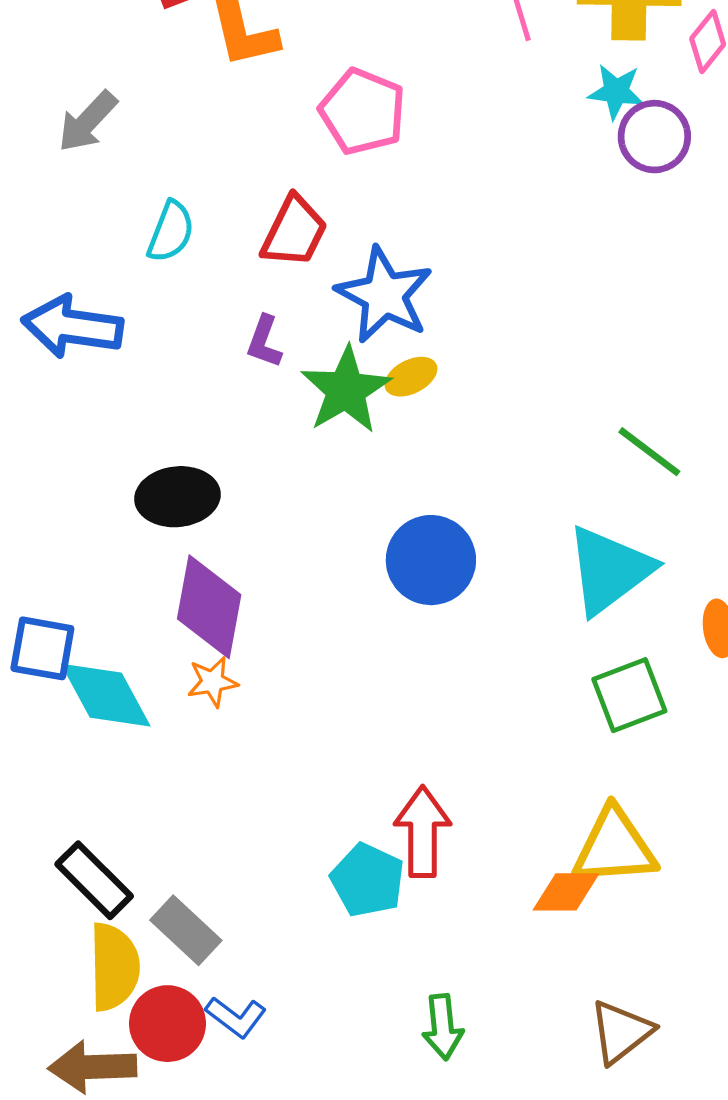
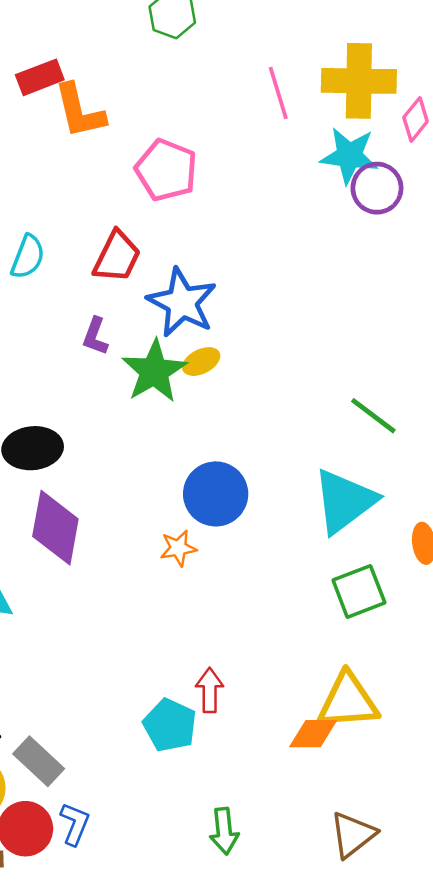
cyan star: (616, 92) -> (349, 156), size x1.4
orange star: (213, 682) -> (178, 548), moved
red arrow: (423, 832) -> (210, 690), size x0.7
blue L-shape: (236, 1017) -> (75, 824), turned -105

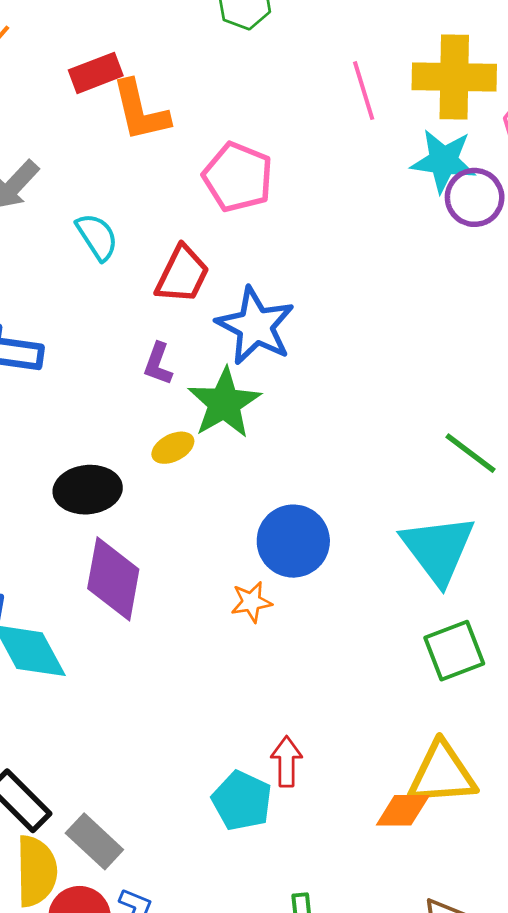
cyan semicircle: (28, 257) -> (97, 237), moved, turned -54
yellow ellipse: (201, 362) -> (173, 448), moved
cyan triangle: (344, 501) -> (438, 549), turned -30

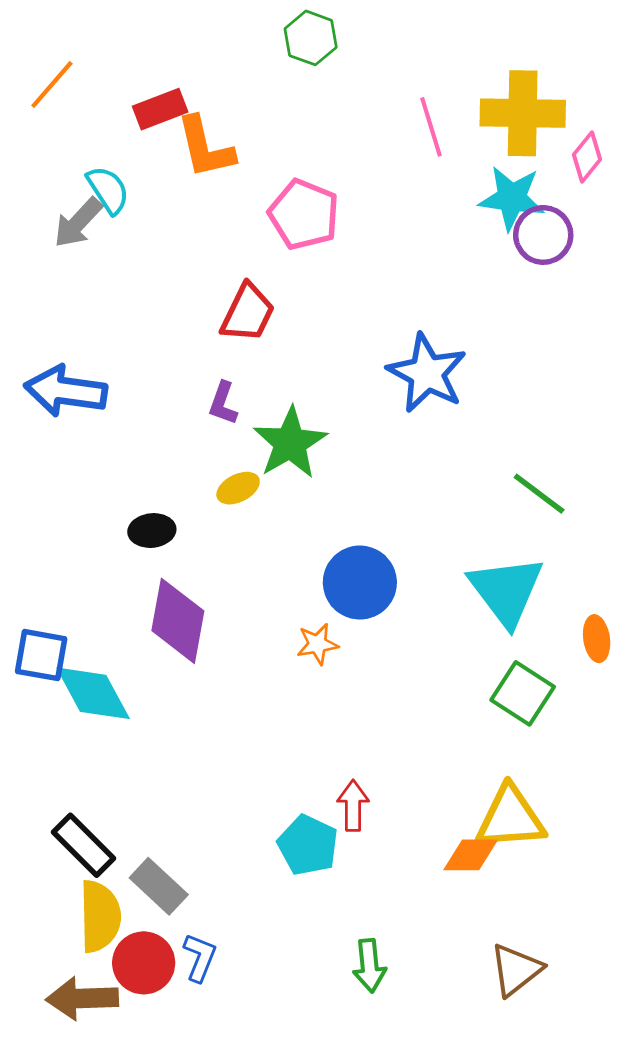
cyan semicircle: (97, 237) -> (108, 190), moved
blue star: (255, 326) -> (427, 373), moved
black ellipse: (88, 490) -> (152, 531), size x0.7
green square: (454, 651) -> (523, 693), turned -36

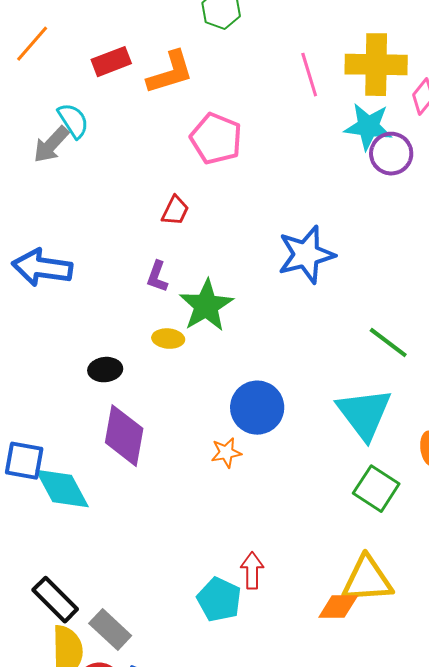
orange L-shape: (205, 147) -> (170, 73), moved, turned -94
red trapezoid: (248, 313) -> (175, 211), size x0.7
blue star: (427, 373) -> (306, 255), turned 30
yellow ellipse: (238, 488) -> (168, 339), turned 32

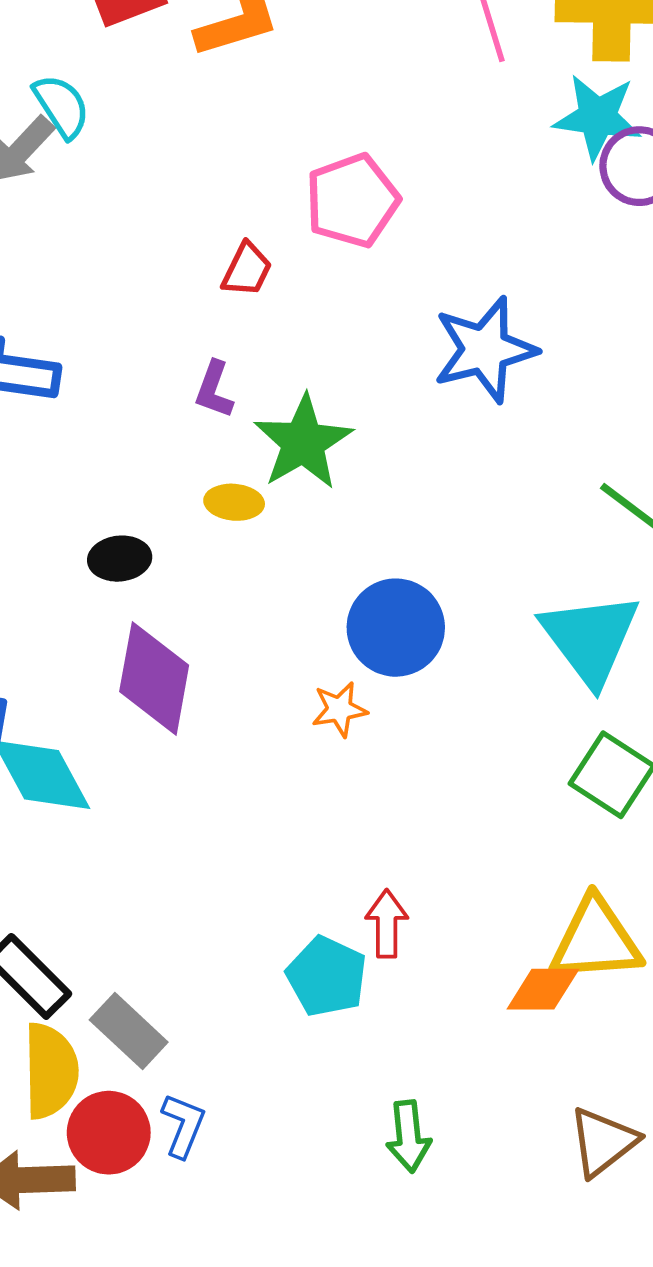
pink pentagon: (216, 139) -> (352, 201), moved, turned 30

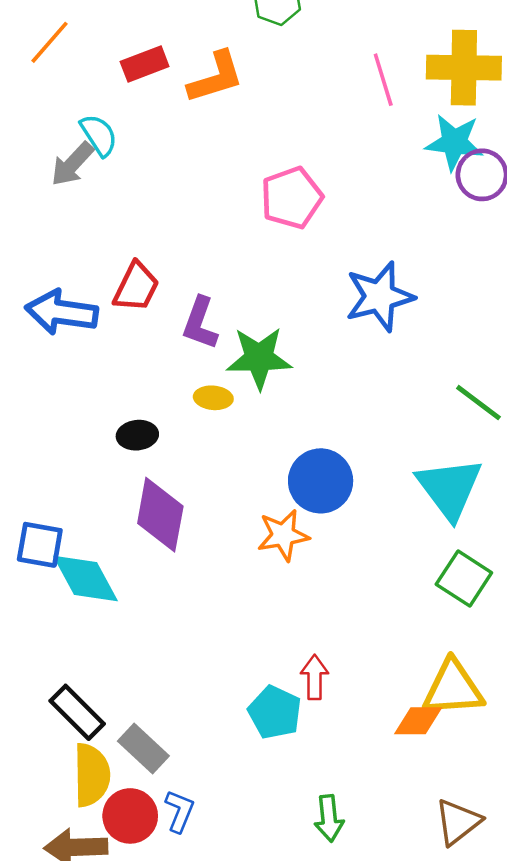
red trapezoid: (247, 270) -> (136, 287), moved, size x1.4
purple L-shape: (214, 390) -> (200, 323), size x1.4
green star: (303, 442) -> (259, 358), turned 30
orange star: (339, 709) -> (283, 535), size x1.4

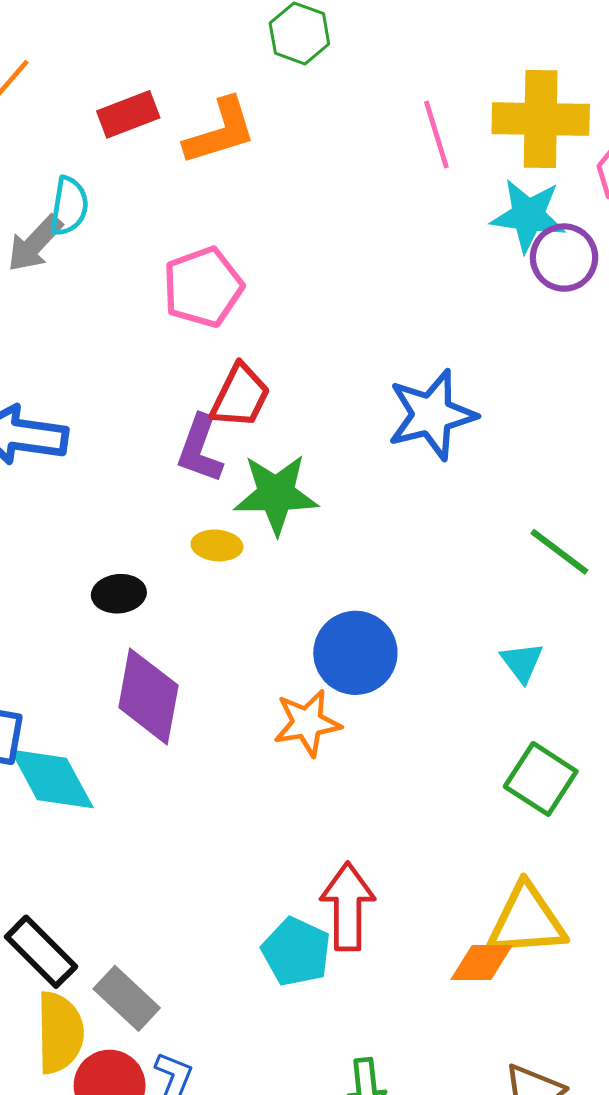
cyan semicircle: (99, 135) -> (69, 206), turned 42
pink pentagon: (292, 198) -> (203, 287), moved
red trapezoid: (136, 287) -> (240, 396), moved
cyan triangle: (449, 488) -> (522, 662), size x0.5
red arrow: (315, 677) -> (348, 907), size x1.5

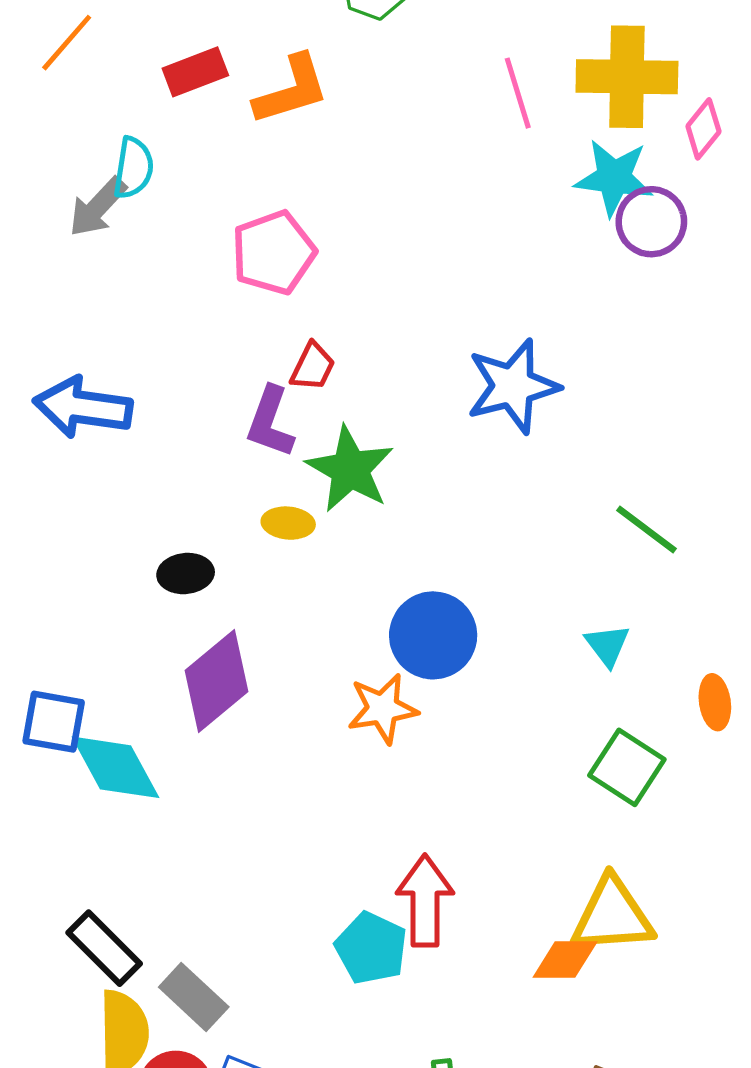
red trapezoid: (240, 396) -> (313, 367), size x0.7
green star: (276, 494) -> (350, 469), turned 30
purple diamond: (148, 696) -> (216, 681), turned 40

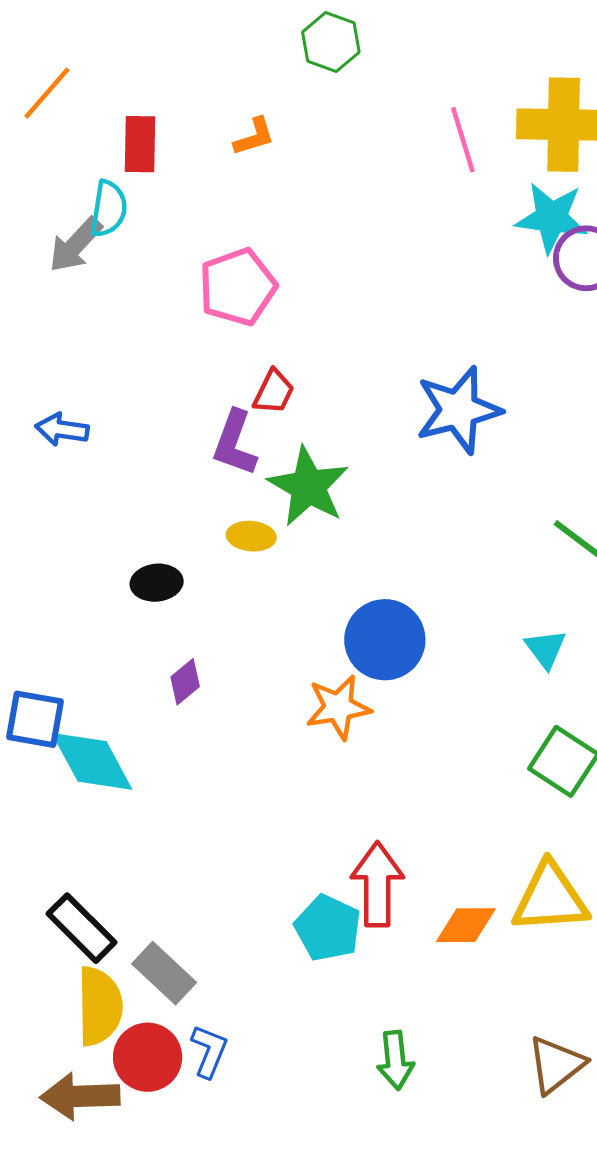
red rectangle: (195, 72) -> (140, 144), moved, turned -68
orange L-shape: (291, 90) -> (254, 137), size x0.6
blue arrow: (83, 407) -> (62, 429), size x0.6
purple diamond: (216, 681) -> (185, 682), size x0.5
orange diamond: (565, 960) -> (466, 925), moved

